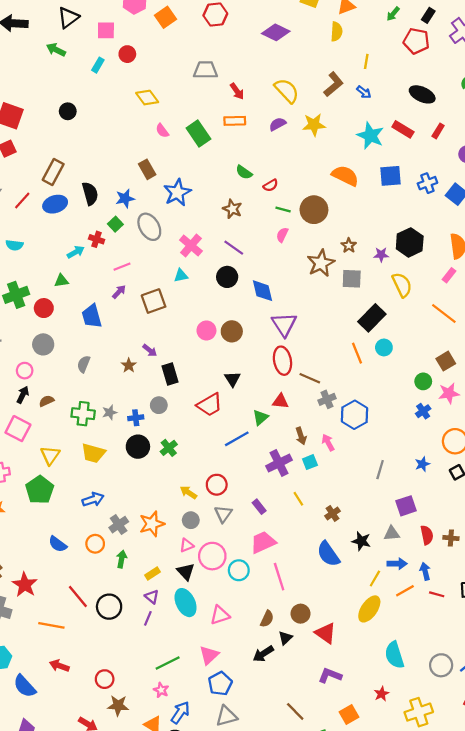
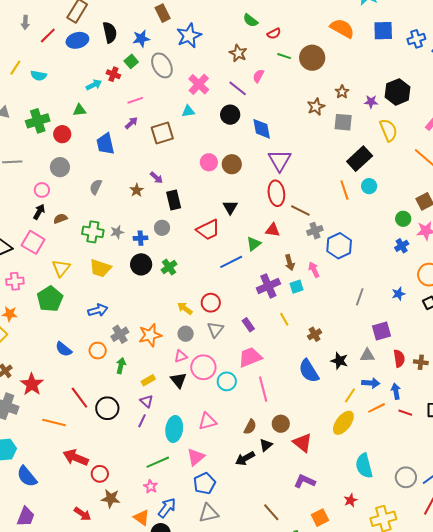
pink semicircle: (282, 235) -> (258, 76), moved
brown star: (321, 263) -> (316, 107), size x0.7
cyan ellipse: (186, 603) -> (174, 429), moved, turned 30
red arrow: (59, 666) -> (76, 458), moved, size x1.4

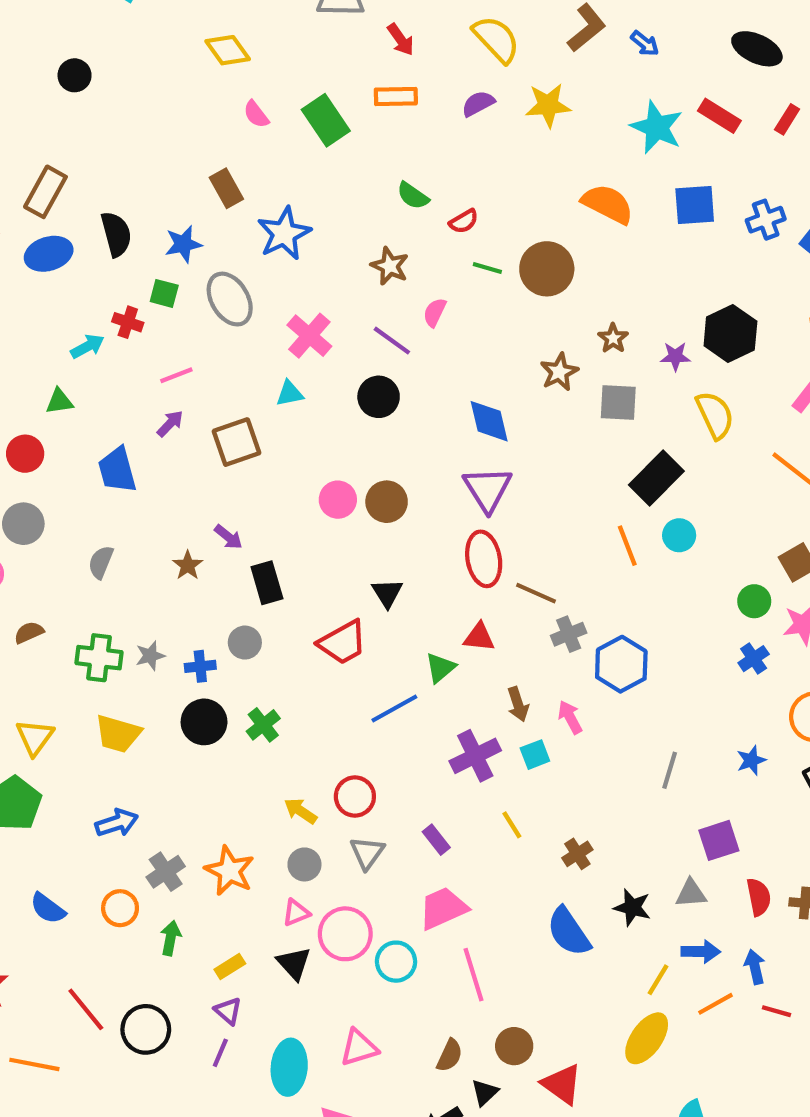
green square: (131, 61) -> (164, 293), turned -32
blue diamond: (262, 129) -> (489, 421), moved
orange star: (150, 335) -> (230, 871), turned -30

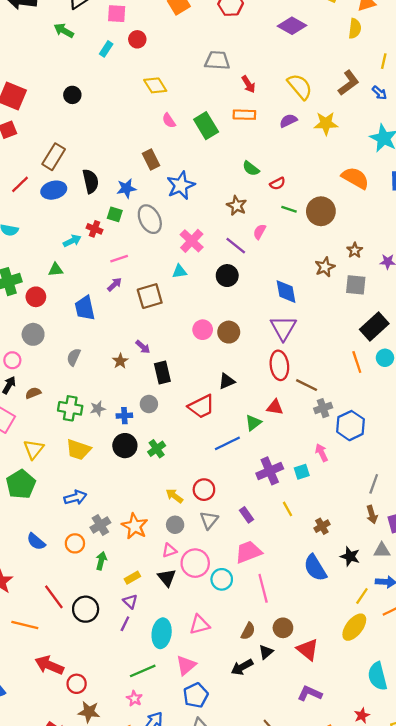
black triangle: (387, 593) -> (227, 381), turned 36
brown arrow: (518, 704) -> (372, 515), moved

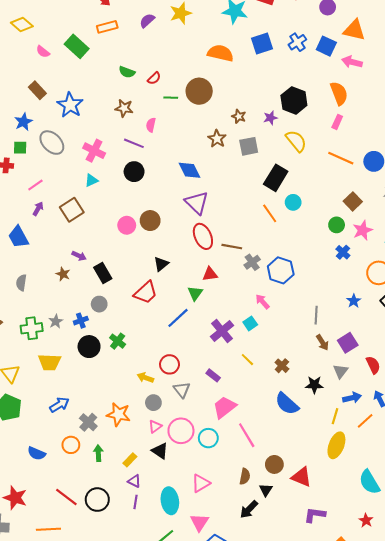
gray triangle: (382, 550) -> (341, 371), turned -35

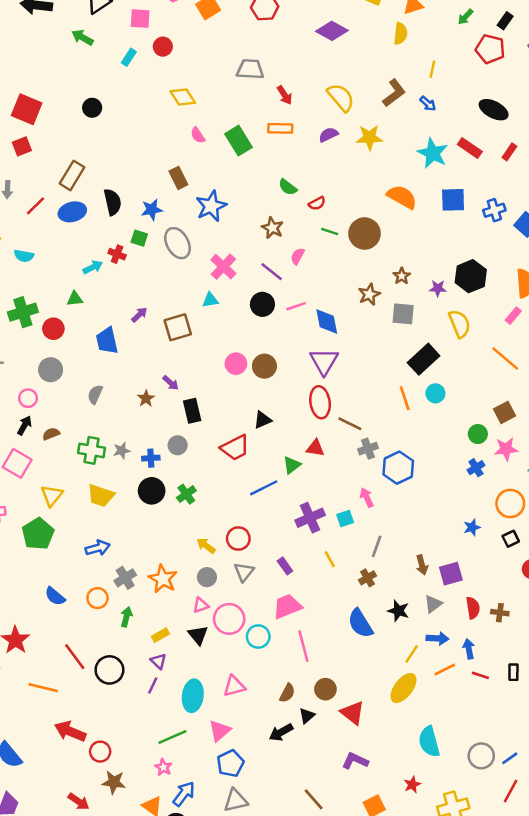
pink line: (35, 185) -> (296, 306), moved
gray line: (316, 315) -> (377, 546), moved

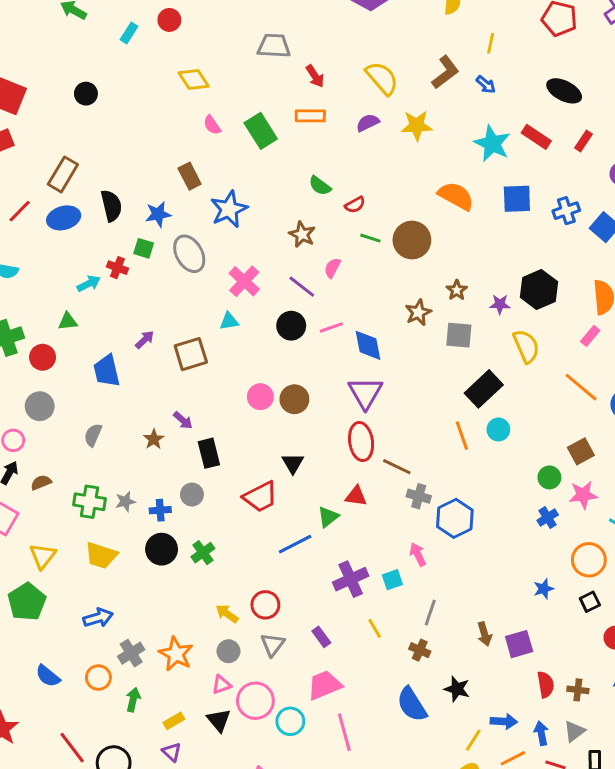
black triangle: (262, 420) -> (293, 463), turned -36
gray cross: (368, 449) -> (419, 496), turned 36
brown cross: (368, 578) -> (420, 650), turned -35
gray triangle: (433, 604) -> (574, 731), moved

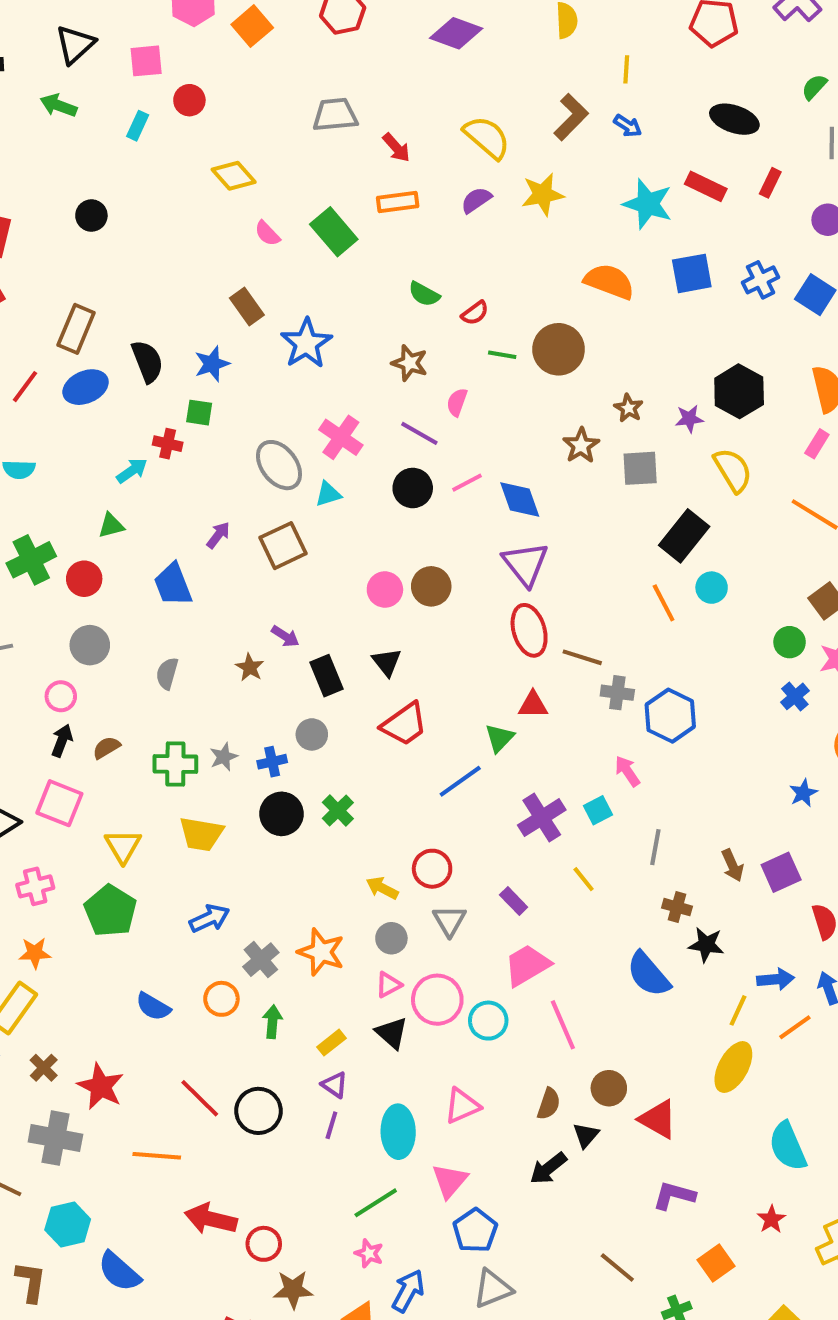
gray ellipse: (189, 254) -> (279, 465), moved
black triangle: (293, 463) -> (387, 662), moved
brown cross: (420, 650) -> (677, 907), moved

